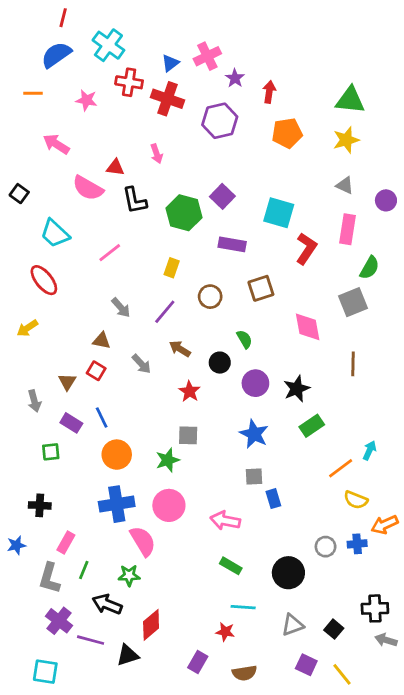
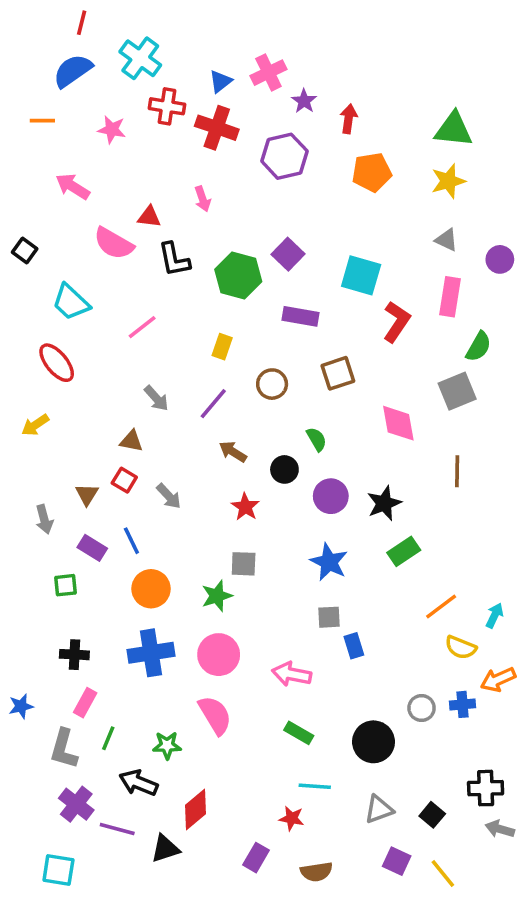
gray arrow: (141, 364) -> (169, 496), moved
cyan arrow: (369, 450) -> (495, 615), moved
black cross: (40, 505) -> (74, 655), moved
pink semicircle: (143, 541) -> (215, 715), moved

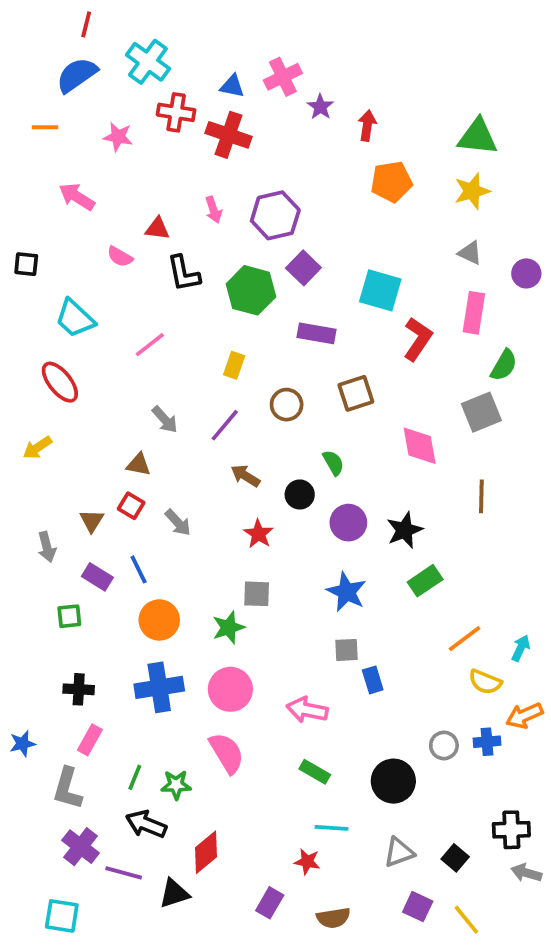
blue triangle: (220, 81) -> (232, 86), turned 50
purple hexagon: (284, 156) -> (275, 215), moved
pink semicircle: (114, 243) -> (120, 257), size x0.6
black square: (25, 251) -> (26, 264), turned -30
green line: (108, 738) -> (135, 777), moved

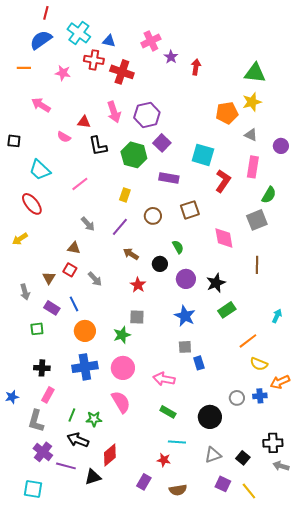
blue triangle: (232, 86) -> (109, 41), moved
orange pentagon: (391, 182) -> (227, 113), moved
pink arrow: (214, 210) -> (114, 112), size x1.5
cyan arrow: (521, 648) -> (277, 316), moved

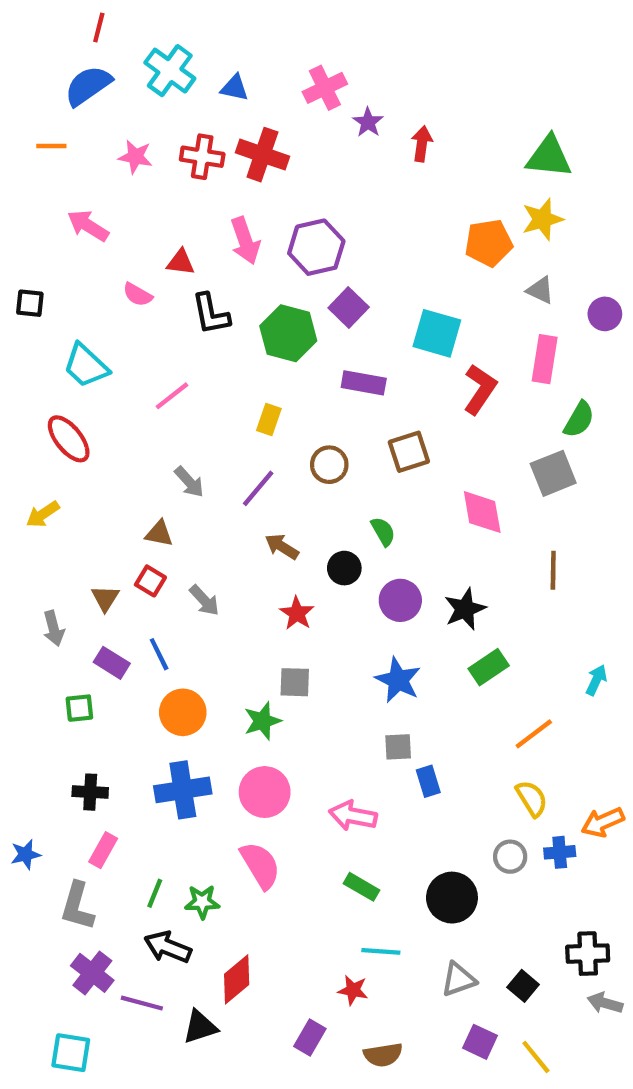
red cross: (94, 60) -> (202, 157), moved
yellow semicircle: (259, 364) -> (532, 798), moved, turned -144

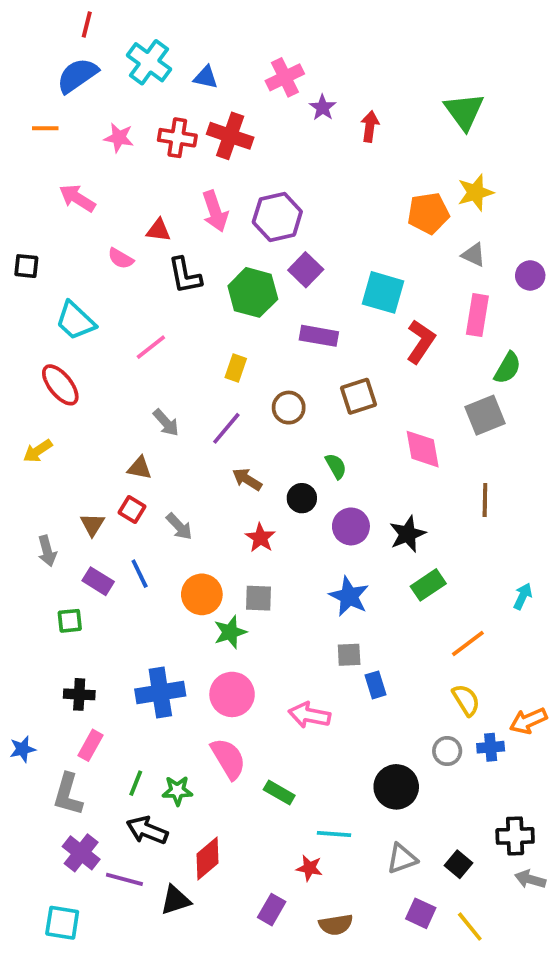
green triangle: (549, 157) -> (464, 111), moved, turned 48
orange circle: (183, 712) -> (202, 594), moved
green rectangle: (362, 887) -> (279, 793), moved

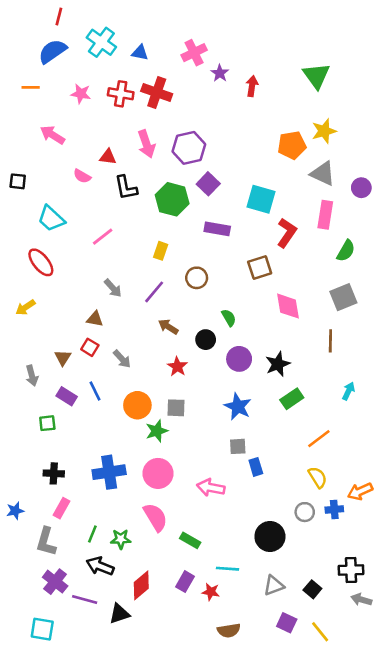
gray triangle: (474, 255) -> (323, 174), size x1.5
brown square: (358, 396) -> (260, 268), moved
gray square: (485, 415) -> (343, 297), moved
cyan arrow: (523, 596) -> (348, 391), moved
purple rectangle: (272, 910) -> (185, 582), moved

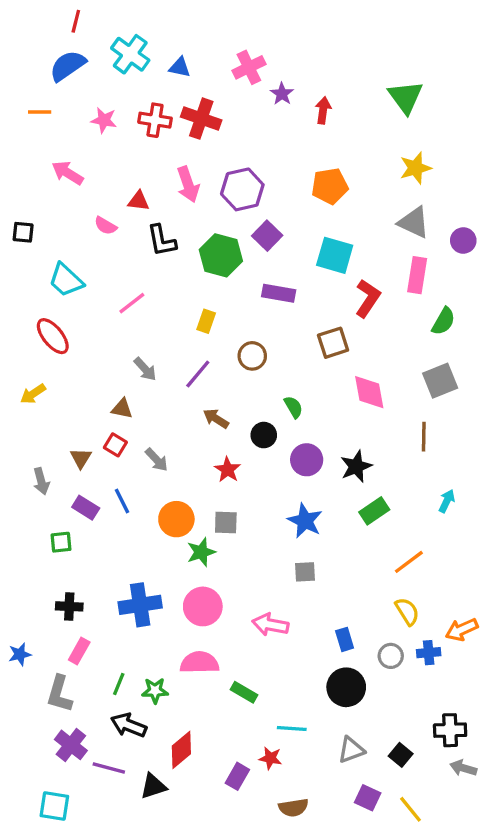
orange pentagon: (292, 145) -> (330, 186), moved
blue rectangle: (256, 467) -> (345, 639), moved
pink semicircle: (155, 517) -> (199, 663), turned -60
purple rectangle: (185, 582) -> (237, 776), moved

